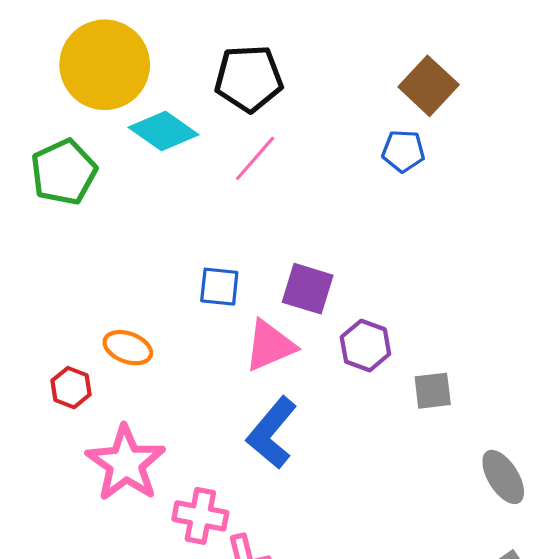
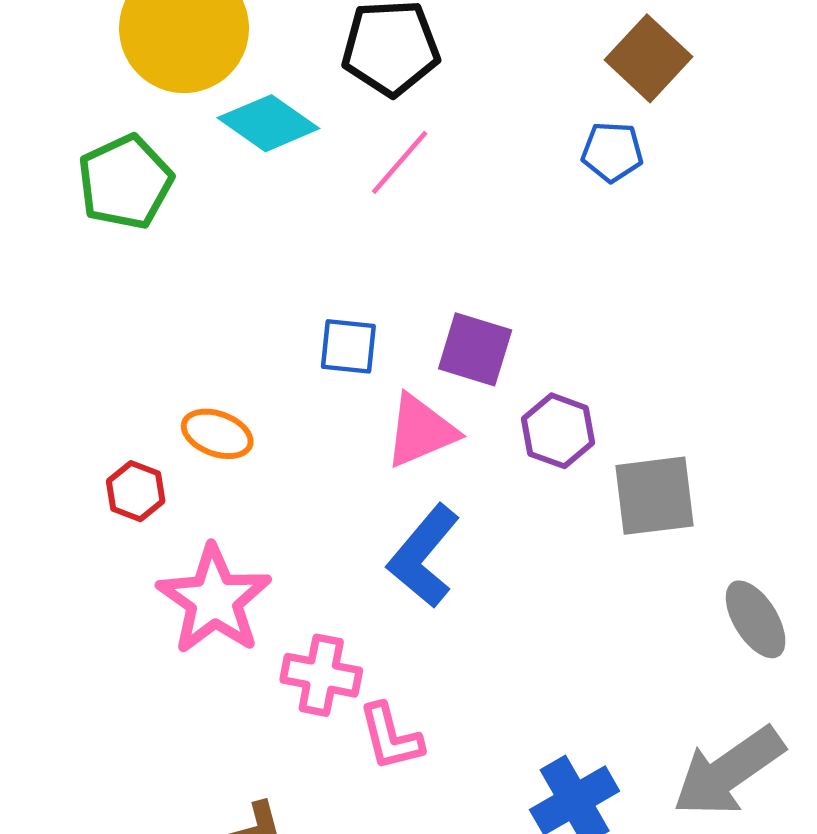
gray square: (433, 391) -> (655, 496), size x1.5

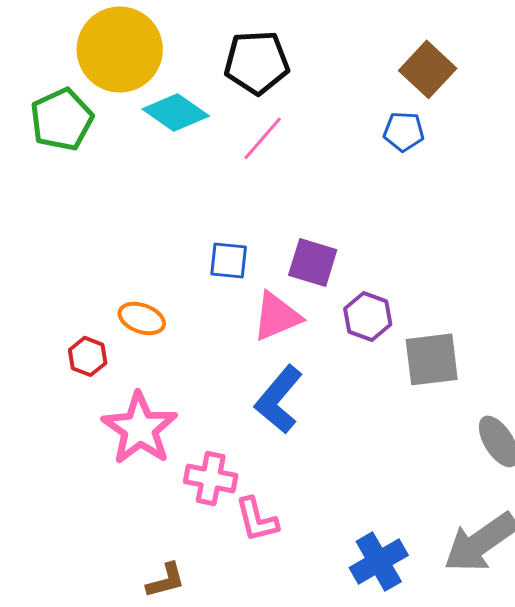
green pentagon: (125, 182) -> (62, 119), moved

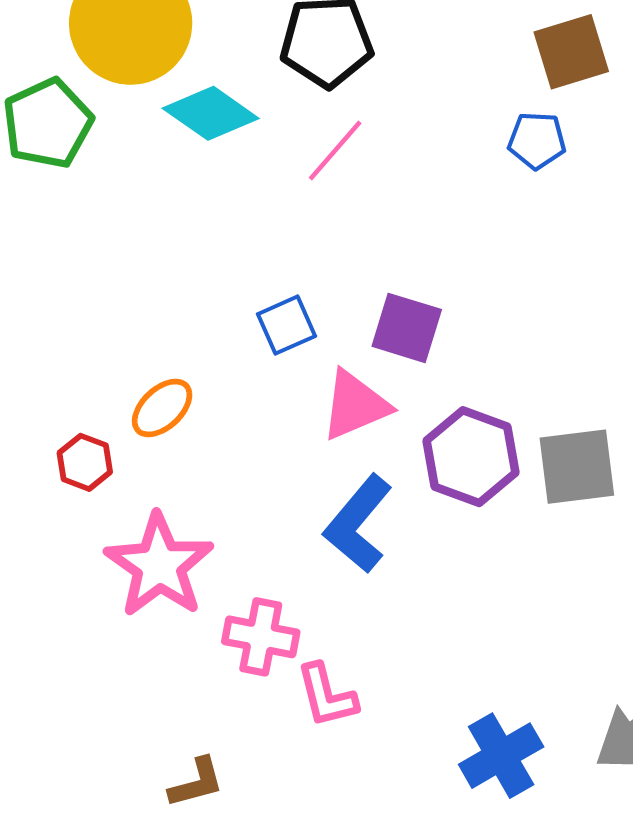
brown square: (428, 69) -> (571, 52), turned 30
blue square: (229, 260) -> (287, 325), turned -30
purple hexagon: (368, 316) -> (471, 457), moved, size x1.4
orange ellipse: (142, 318) -> (162, 408), turned -63

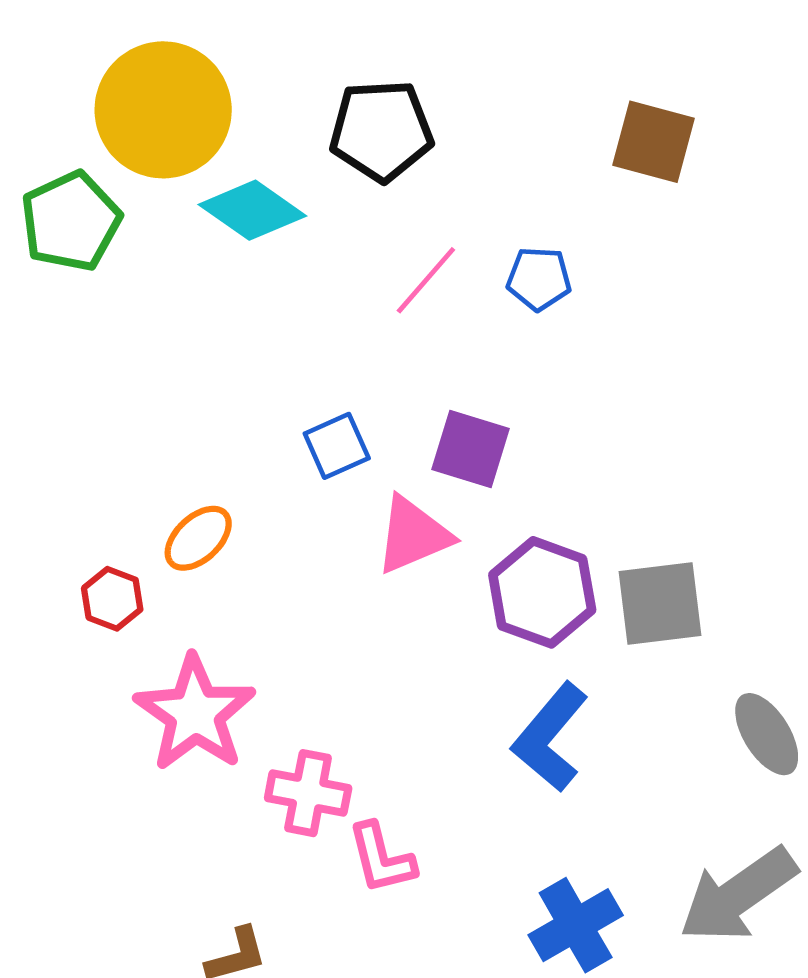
brown square: (571, 52) -> (654, 142), turned 32
blue pentagon: (537, 140) -> (539, 279), moved
pink line: (335, 151) -> (426, 280), moved
blue L-shape: (358, 524) -> (550, 737), moved

